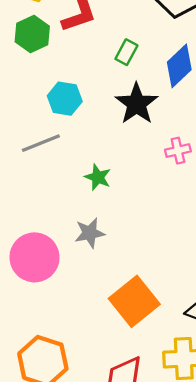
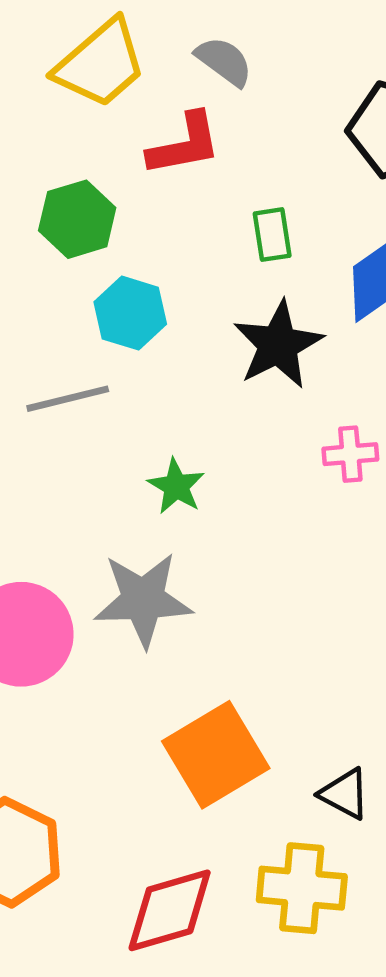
green hexagon: (32, 34) -> (77, 219), moved
green rectangle: (126, 52) -> (272, 235), turned -45
gray star: (90, 233) -> (143, 600), size x1.5

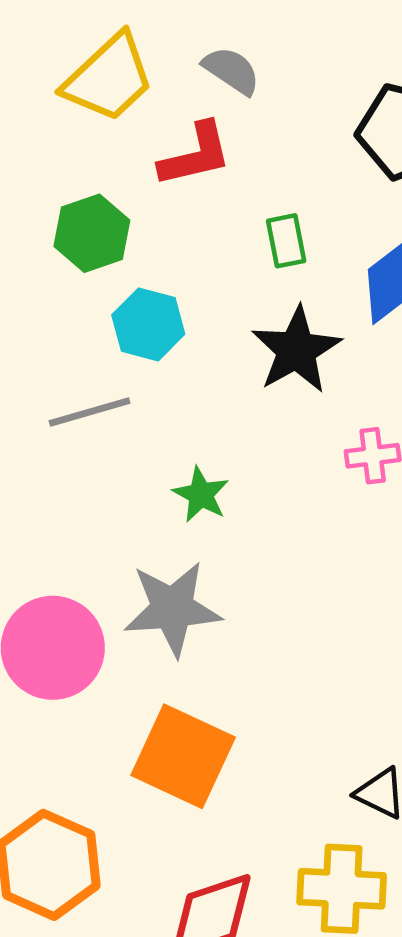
orange square: (216, 755) -> (183, 756), moved, turned -32

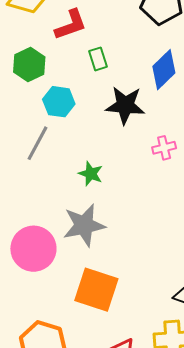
green rectangle: (286, 241) -> (98, 59), moved
black star: (296, 350) -> (125, 105), turned -30
gray line: (90, 412) -> (38, 143), turned -39

